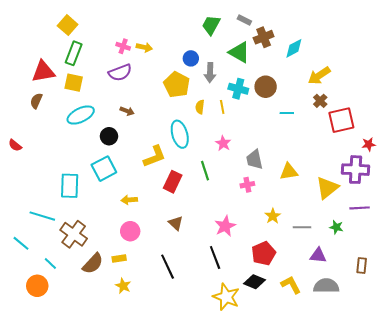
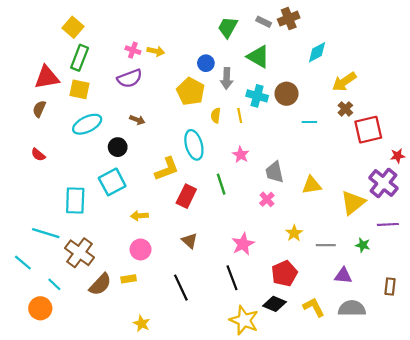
brown cross: (264, 37) -> (289, 19), moved
red semicircle: (15, 145) -> (38, 155), moved
purple cross: (356, 170) -> (383, 183), turned 36
pink cross: (247, 185) -> (267, 199), turned -32
yellow star: (123, 286) -> (142, 324), moved

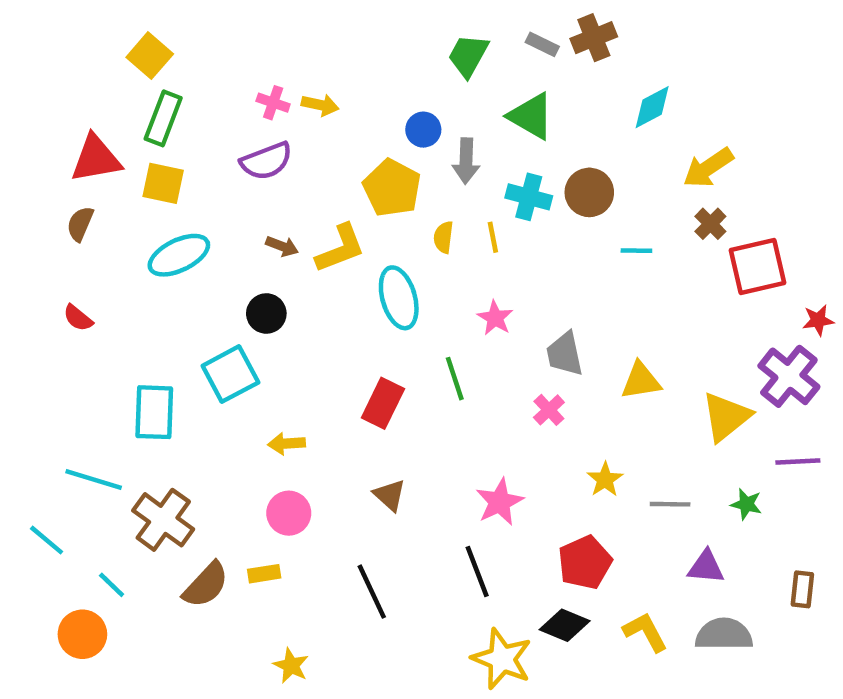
black circle: (118, 147) -> (266, 314), moved
yellow L-shape: (167, 169) -> (340, 248), moved

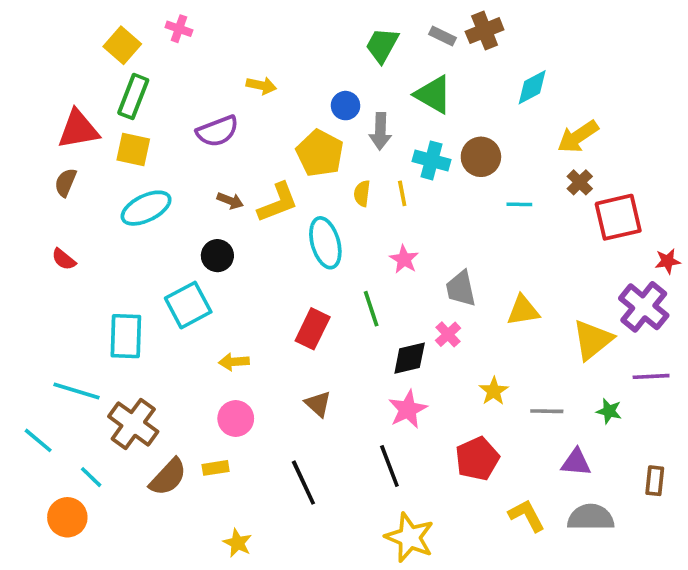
pink cross: (273, 103) -> (179, 29), moved
black diamond: (565, 625) -> (410, 358), moved, turned -36

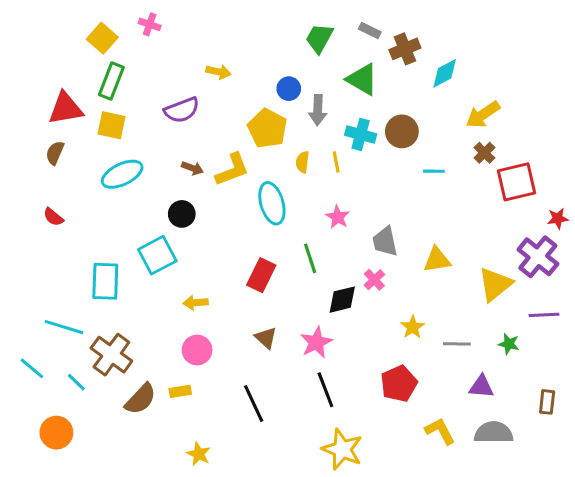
brown cross: (485, 31) -> (405, 49), moved
pink star: (408, 409) -> (316, 342), moved
cyan line: (91, 477) -> (76, 382), moved

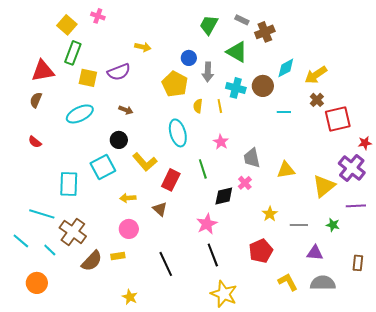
cyan diamond: (445, 73) -> (286, 68), moved
yellow square: (111, 125) -> (88, 78), moved
yellow L-shape: (232, 170) -> (145, 162), moved, turned 70
brown triangle: (266, 338) -> (160, 209), moved

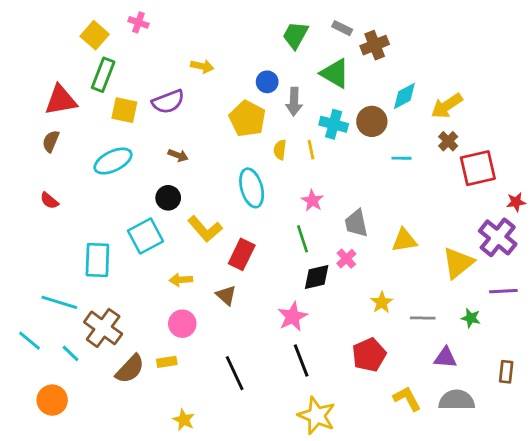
green line: (203, 169) -> (303, 239), moved

